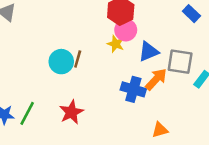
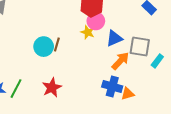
blue cross: (133, 89) -> (112, 86), moved
orange triangle: (160, 130) -> (128, 94), moved

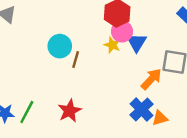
blue triangle: (114, 38) -> (137, 42), moved, turned -36
cyan circle: (44, 47) -> (60, 46), moved
blue cross: (112, 86) -> (142, 110), turned 30

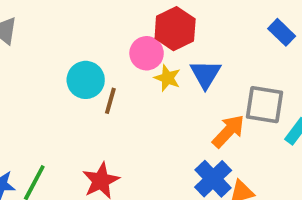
pink circle: (122, 31) -> (147, 53), moved

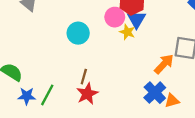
blue triangle: (205, 74) -> (136, 19), moved
brown line: (110, 101) -> (84, 77), moved

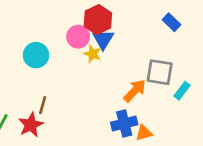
blue cross: (155, 93) -> (124, 124), turned 30
red star: (87, 94) -> (31, 125), moved

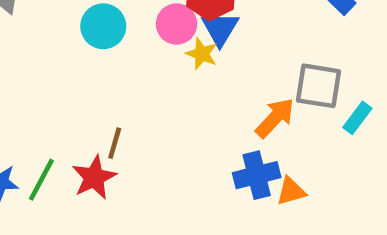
cyan circle: (36, 55) -> (103, 26), moved

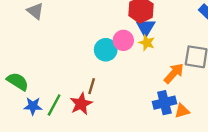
pink circle: (177, 24) -> (123, 40), moved
cyan circle: (103, 26) -> (106, 50), moved
yellow star: (202, 54) -> (147, 43), moved

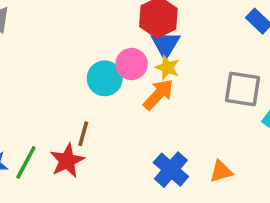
orange arrow: (174, 73) -> (158, 94), moved
blue cross: (164, 103) -> (171, 170), moved, turned -35

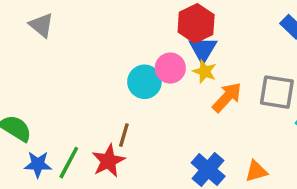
orange arrow: (158, 94) -> (227, 97), moved

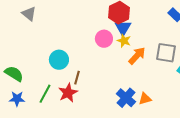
cyan circle: (144, 82) -> (59, 60), moved
blue star: (38, 164) -> (17, 99), moved
orange triangle: (256, 171) -> (145, 99), moved

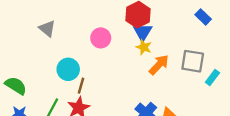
gray triangle: (29, 14) -> (47, 29), moved
pink circle: (104, 39) -> (101, 38), moved
brown line: (77, 78) -> (81, 86), moved

